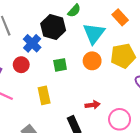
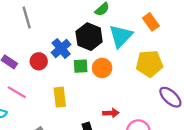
black hexagon: (53, 27) -> (89, 37), moved
blue cross: (32, 43) -> (61, 48), moved
orange circle: (92, 61) -> (102, 68), moved

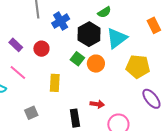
orange rectangle: (151, 22) -> (154, 25), moved
blue cross: (61, 48) -> (61, 21), moved
green square: (81, 66) -> (77, 59), turned 32

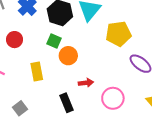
orange circle: (96, 64) -> (68, 56), moved

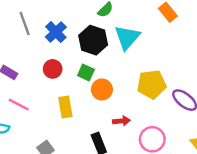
yellow pentagon: (118, 34) -> (152, 84), moved
red circle: (15, 40) -> (53, 69), moved

